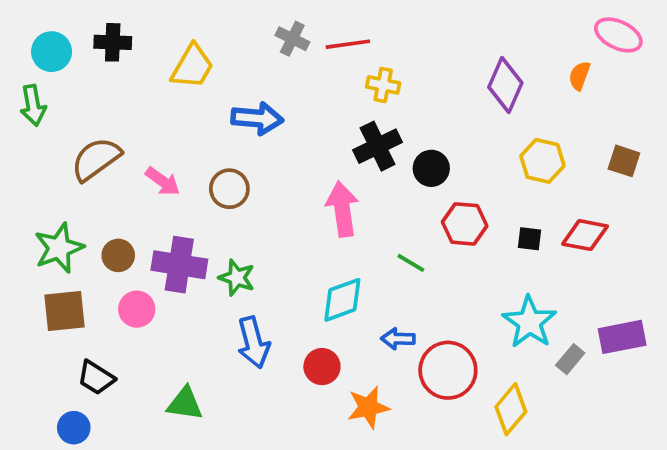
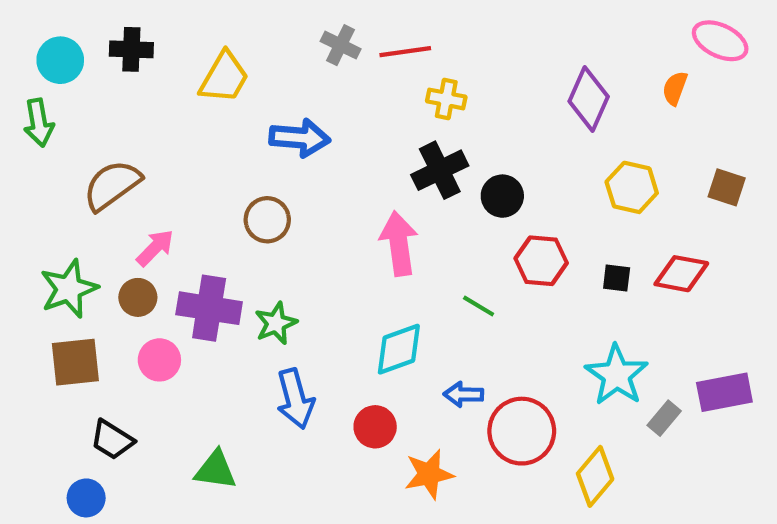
pink arrow: (163, 181) -> (155, 248), moved, turned -81
green star: (237, 278) -> (276, 323), turned 30

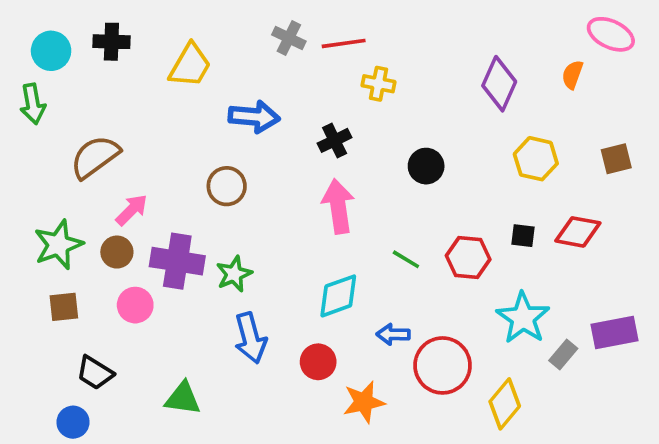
black cross: (440, 170) -> (335, 140), moved, size x0.7
brown square: (727, 187) -> (616, 159), turned -32
red hexagon: (541, 261) -> (468, 258), moved
brown square: (75, 362) -> (64, 307), size x0.7

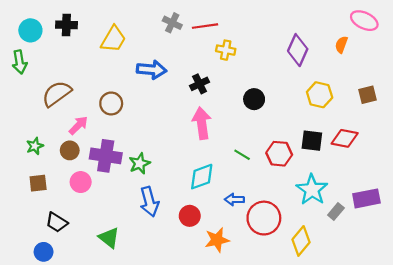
brown circle: (227, 186) -> (111, 103), moved
black square: (523, 236) -> (312, 141), size x1.5
green star: (58, 245) -> (35, 146), size x0.6
green triangle: (183, 398) -> (109, 238), turned 30

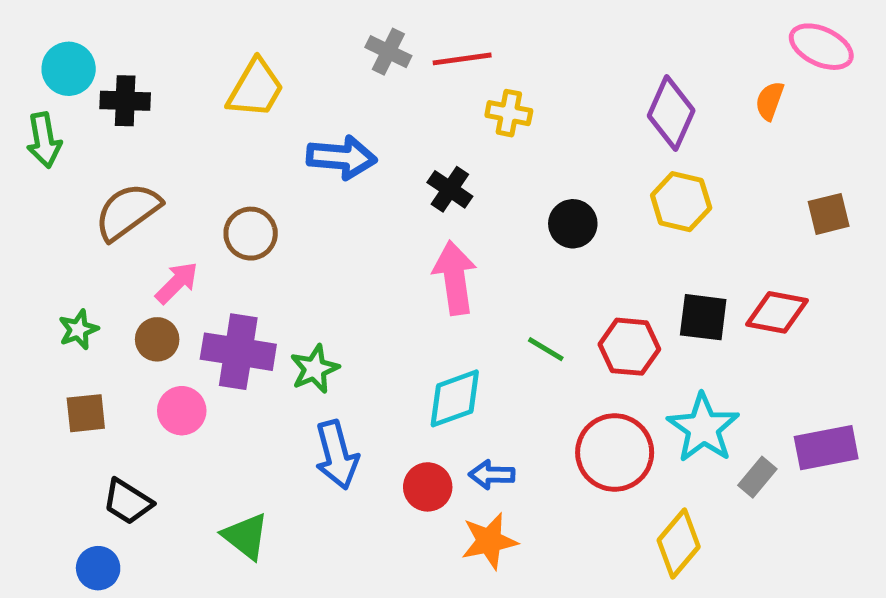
black cross: (66, 25) -> (125, 101), moved
black cross: (200, 84) -> (450, 189), turned -30
yellow hexagon: (320, 95) -> (681, 202), moved
blue arrow: (234, 199) -> (492, 475), moved
red circle: (264, 218) -> (615, 453), moved

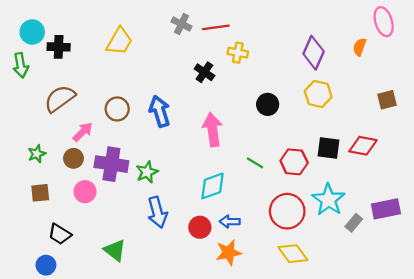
pink ellipse: (821, 47) -> (384, 22), turned 48
blue arrow: (342, 157) -> (160, 111), moved, turned -112
black cross: (450, 189) -> (204, 72), moved
yellow diamond: (679, 544) -> (293, 254), moved, turned -76

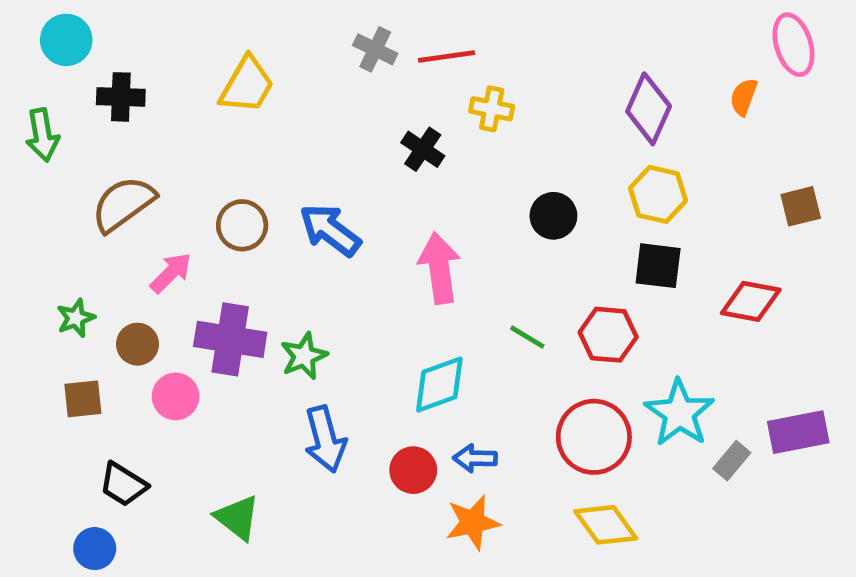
cyan circle: (32, 32) -> (66, 40), moved
blue arrow: (160, 111) -> (330, 230), turned -36
black square: (328, 148) -> (658, 266), moved
brown circle: (74, 158) -> (137, 344), moved

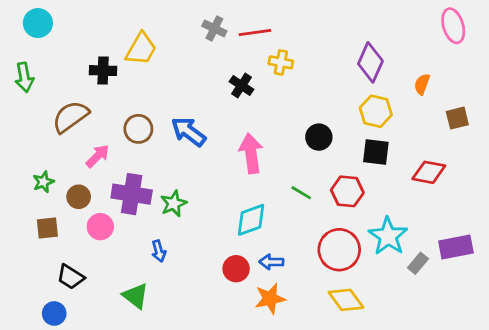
black cross: (121, 97) -> (103, 71), moved
orange semicircle: (744, 97) -> (422, 84), moved
black circle: (553, 216) -> (319, 137), moved
blue arrow: (325, 439) -> (159, 251), moved, size x0.6

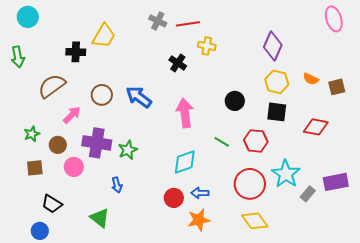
orange semicircle: (422, 84) -> (311, 79), moved, turned -84

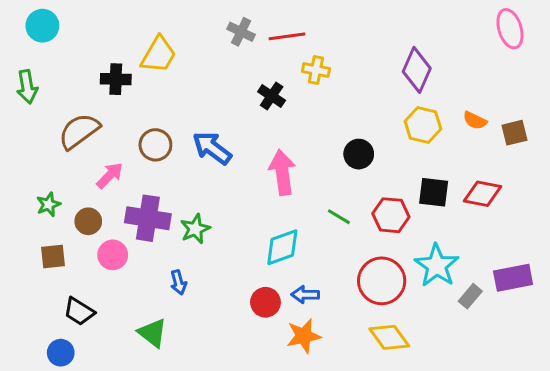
black square: (277, 112) -> (434, 192), moved

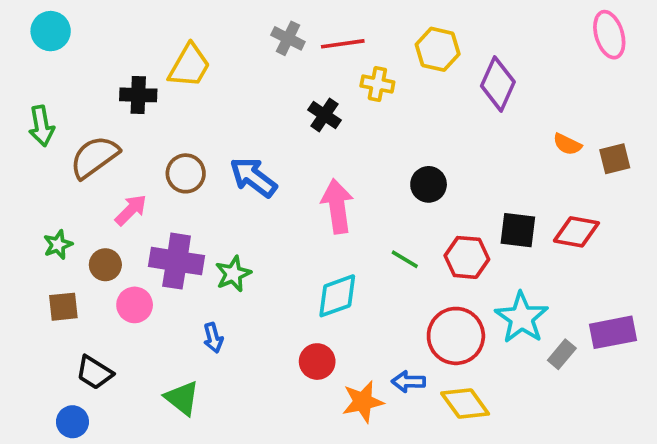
green arrow: (27, 87) -> (41, 126), moved
yellow hexagon: (423, 125) -> (438, 49), moved
blue arrow: (305, 295) -> (408, 382), moved

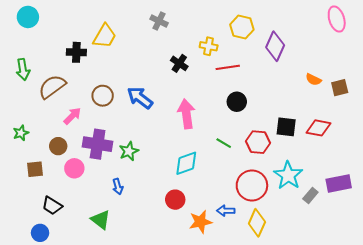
red line: (343, 44) -> (228, 67), moved
green star: (58, 245) -> (21, 133), moved
yellow diamond: (465, 404) -> (257, 223), turned 60

